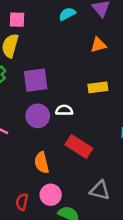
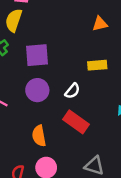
white semicircle: (64, 110) -> (72, 91), moved, turned 126

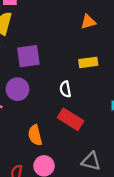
purple circle: (37, 90) -> (17, 89), moved
white semicircle: (72, 91) -> (65, 89), turned 133

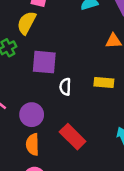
purple circle: (17, 89) -> (32, 115), moved
white semicircle: (65, 89) -> (65, 87), moved

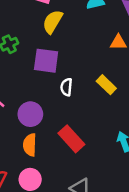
yellow semicircle: (27, 23) -> (53, 22), moved
yellow rectangle: (104, 83) -> (106, 85), turned 36

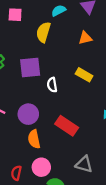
yellow semicircle: (53, 22) -> (43, 32), moved

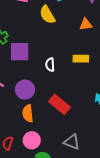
yellow semicircle: (43, 32) -> (47, 15), turned -54
purple square: (30, 67) -> (20, 52), moved
yellow rectangle: (84, 75) -> (81, 59), turned -35

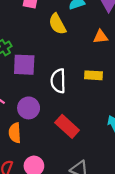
white semicircle: (50, 65) -> (58, 81), size x1.5
orange semicircle: (28, 113) -> (15, 133), moved

